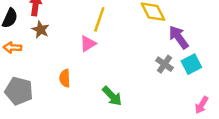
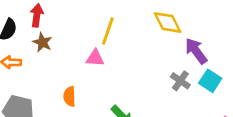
pink triangle: (88, 44) -> (95, 58), turned 36
cyan square: (191, 64) -> (210, 81), turned -30

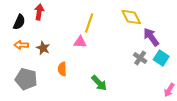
brown star: (42, 42) -> (43, 48), moved

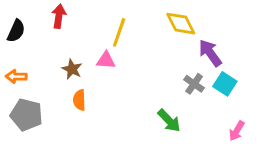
red arrow: (39, 12) -> (59, 16), moved
orange arrow: (21, 45) -> (16, 76), moved
brown star: (43, 48) -> (72, 69), moved
green arrow: (99, 83) -> (169, 121), moved

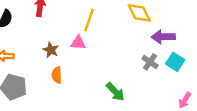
purple arrow: (210, 53) -> (163, 37), turned -55
green arrow: (169, 121) -> (115, 92), moved

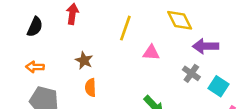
pink triangle: (78, 43) -> (151, 53), moved
cyan square: (175, 62) -> (218, 86), moved

